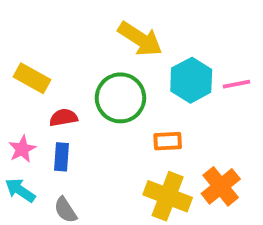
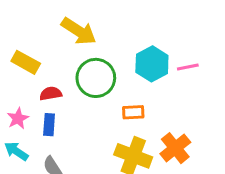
yellow arrow: (140, 39) -> (79, 31), moved

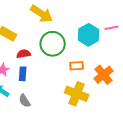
pink line: (188, 67) -> (112, 28), moved
orange cross: (175, 148) -> (104, 75), moved

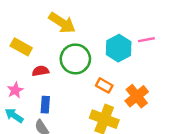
orange rectangle: (77, 66) -> (104, 85), turned 32
blue rectangle: (23, 74) -> (45, 105), moved

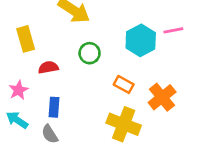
yellow rectangle: (21, 47) -> (26, 39), turned 45
green circle: (75, 59) -> (90, 53), size x0.6

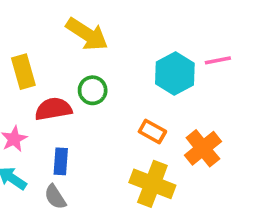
green circle: (90, 53) -> (93, 90), moved
red semicircle: (48, 67) -> (53, 109), size x1.4

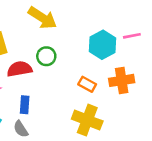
orange cross: (203, 148) -> (122, 80), moved, turned 30

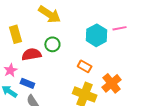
orange cross: (122, 80) -> (112, 83), moved, turned -30
blue rectangle: (25, 105) -> (27, 83), moved, turned -72

